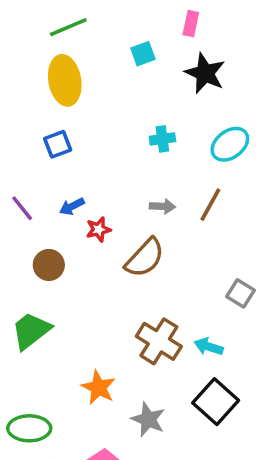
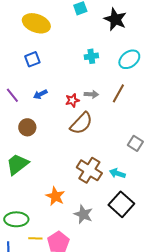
yellow ellipse: (65, 80) -> (36, 23), turned -60
red star: (99, 229) -> (72, 100), moved

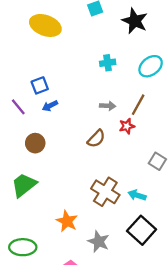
blue square: (32, 59) -> (40, 85), moved
red star: (72, 100) -> (127, 126), moved
brown semicircle: (81, 123) -> (96, 139), size x0.7

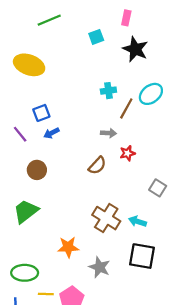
yellow ellipse: (45, 25) -> (29, 65), moved
brown line: (138, 105) -> (126, 108), moved
orange star: (67, 221) -> (68, 247), turned -30
black square: (142, 230) -> (142, 256), turned -32

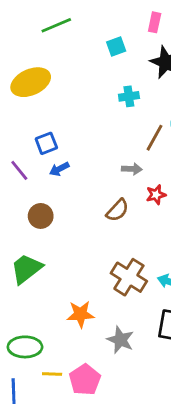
yellow ellipse: (29, 65) -> (31, 82), turned -44
cyan cross: (108, 91) -> (129, 96), moved

